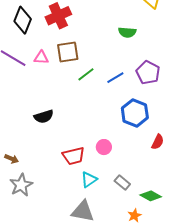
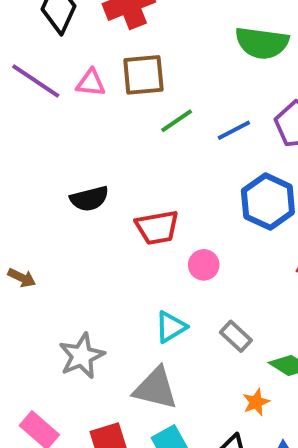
green semicircle: (127, 32) -> (262, 43), size x1.5
red trapezoid: (74, 156) -> (157, 227), moved
gray star: (21, 185) -> (82, 356), moved

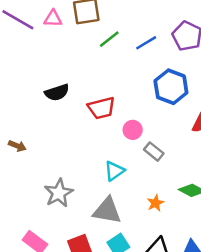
gray rectangle: (236, 336) -> (154, 152), moved
orange star: (256, 402) -> (155, 203), moved

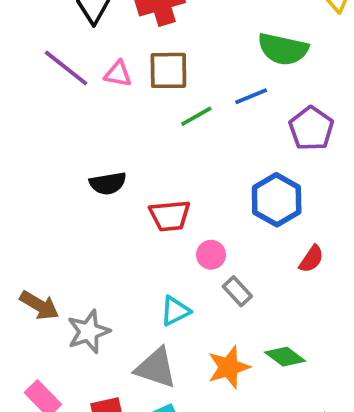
blue line: (146, 43) -> (251, 96), moved
brown arrow: (17, 146) -> (39, 305), moved, size x1.5
orange star: (155, 203) -> (229, 367), size x1.6

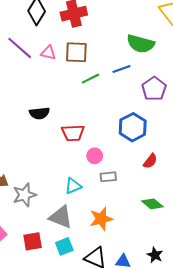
gray rectangle: (237, 291) -> (108, 177), turned -56
green diamond: (285, 357) -> (152, 204), moved

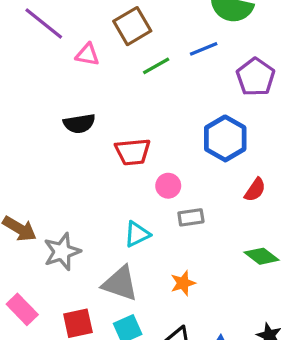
brown square: (76, 52) -> (132, 26), turned -30
pink triangle: (48, 53) -> (87, 55), moved
orange star: (101, 219) -> (183, 283), size x0.7

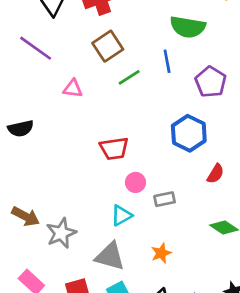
blue line: (204, 49) -> (167, 61), turned -75
pink triangle: (87, 55) -> (73, 89), moved
black semicircle: (79, 123) -> (21, 128), moved
pink circle: (168, 186) -> (135, 182), moved

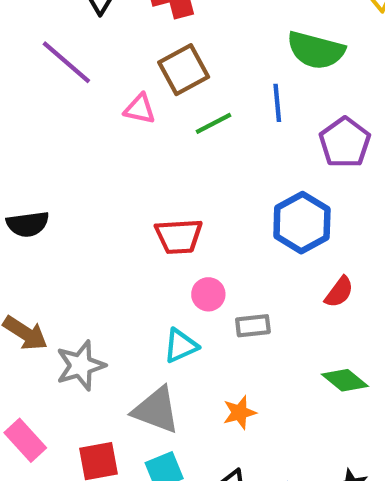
pink triangle: (73, 89) -> (140, 109), moved
black semicircle: (21, 128) -> (28, 224), moved

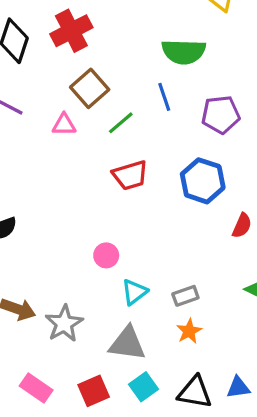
purple pentagon: (345, 143) -> (221, 115), turned -30
red trapezoid: (179, 236) -> (130, 175), moved
pink circle: (208, 294) -> (106, 255), moved
gray rectangle: (253, 326) -> (185, 296), moved

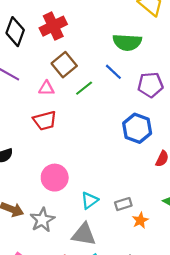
blue line: (164, 97) -> (113, 72), turned -30
red trapezoid: (130, 175) -> (45, 121), moved
pink circle: (106, 255) -> (55, 178), moved, size x1.6
orange star: (189, 331) -> (140, 220), moved

